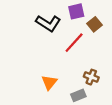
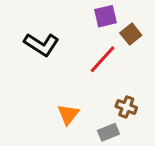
black L-shape: (48, 23) -> (41, 44), moved

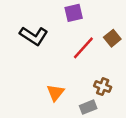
purple square: (105, 16) -> (74, 13), moved
brown square: (131, 34) -> (112, 38), moved

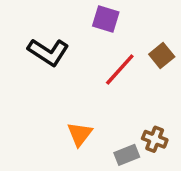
purple square: (74, 13) -> (106, 19), turned 30
brown cross: (103, 87) -> (155, 139), moved

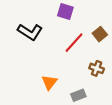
brown cross: (155, 139) -> (97, 68), moved

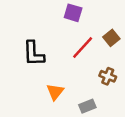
black L-shape: (30, 32) -> (34, 53), moved, turned 55

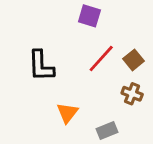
brown square: (111, 38) -> (133, 60), moved

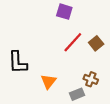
black L-shape: (41, 66) -> (18, 62), moved
brown cross: (132, 94) -> (91, 79), moved

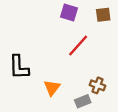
brown square: (96, 43) -> (103, 15), moved, turned 32

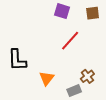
brown cross: (97, 85) -> (87, 76), turned 32

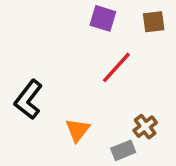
black L-shape: (17, 60) -> (28, 100), turned 40

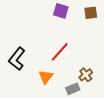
red line: (116, 67) -> (60, 52), moved

